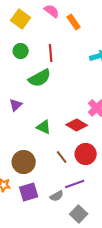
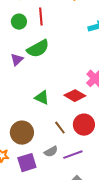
red line: (51, 53) -> (41, 17), moved
purple triangle: (16, 105) -> (17, 60), moved
gray semicircle: (57, 196) -> (51, 152), moved

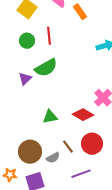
green triangle: (42, 98) -> (50, 117), turned -35
gray semicircle: (51, 152) -> (53, 158), moved

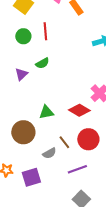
green semicircle: (46, 68) -> (42, 63), size x0.6
brown circle: (30, 152) -> (23, 132), moved

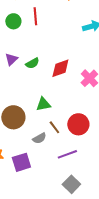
green semicircle: (42, 63) -> (32, 63), moved
red diamond: (79, 110) -> (60, 68), moved, turned -50
green triangle: (46, 112) -> (43, 104), moved

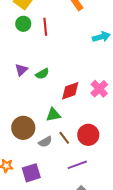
green circle: (13, 21) -> (23, 24), moved
red diamond: (60, 68) -> (70, 91), moved
gray semicircle: (39, 138) -> (45, 142), moved

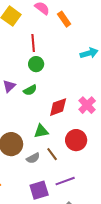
green circle: (23, 24) -> (36, 64), moved
red circle: (88, 135) -> (76, 140), moved
purple square: (31, 173) -> (39, 190), moved

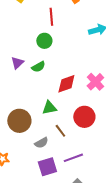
red line: (33, 43) -> (51, 17), moved
gray semicircle: (33, 158) -> (41, 143), moved

